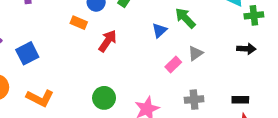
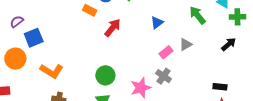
green arrow: (185, 18) -> (198, 15), moved
black arrow: (246, 49) -> (229, 44), turned -49
blue square: (27, 53) -> (34, 38), moved
gray cross: (194, 100) -> (164, 76), moved, turned 35

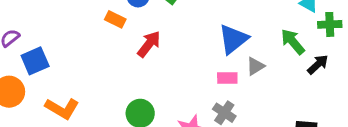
green arrow: (198, 15) -> (293, 42), moved
blue triangle: (157, 23) -> (233, 39), moved, size x1.6
pink rectangle: (166, 52) -> (227, 78), turned 40

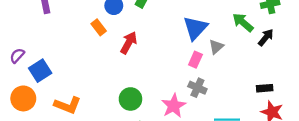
orange rectangle: (115, 19) -> (99, 27), turned 35
pink rectangle: (227, 78) -> (195, 60), turned -56

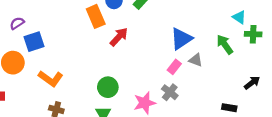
orange rectangle: (99, 27) -> (96, 16), size x1.5
black arrow: (266, 37) -> (252, 83), moved
gray triangle: (216, 47) -> (196, 60), turned 48

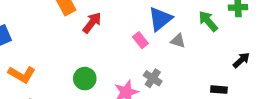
pink rectangle: (174, 67) -> (140, 40), moved, turned -72

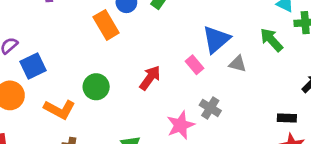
red arrow: (92, 23) -> (150, 78), moved
green circle: (85, 79) -> (96, 87), moved

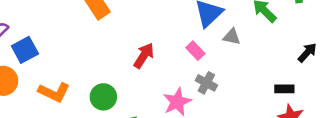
pink rectangle: (195, 65) -> (195, 51), moved
green circle: (96, 87) -> (103, 97), moved

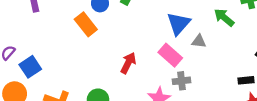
pink rectangle: (195, 51) -> (170, 55), size x1.5
gray cross: (206, 83) -> (182, 81), turned -30

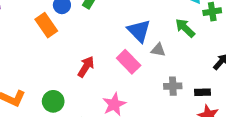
blue triangle: (179, 24) -> (139, 31), turned -30
gray cross: (182, 81) -> (173, 86), moved

